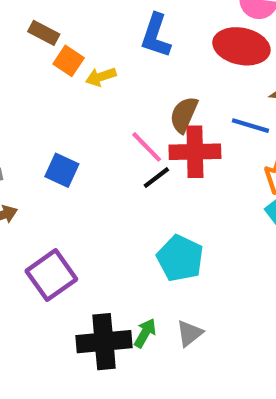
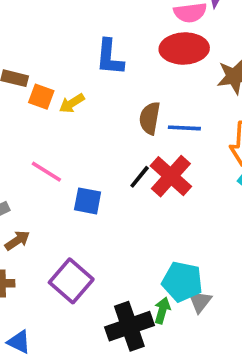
blue line: (250, 126) -> (184, 128), moved
pink line: (147, 147) -> (46, 172), moved
red cross: (195, 152) -> (171, 176), moved, turned -33
blue square: (62, 170) -> (88, 201), moved
cyan pentagon: (180, 258) -> (182, 282), moved

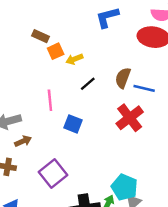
blue L-shape: (110, 57) -> (107, 17), moved, turned 60
orange square: (41, 97) -> (56, 51), turned 35
pink line: (46, 172) -> (50, 100), turned 42
black line: (140, 177) -> (88, 84), moved

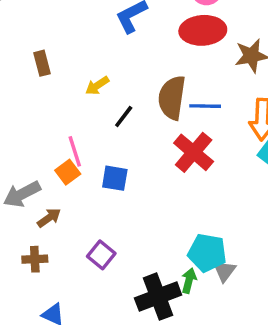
brown rectangle: (41, 36) -> (42, 63), turned 63
orange square: (56, 51) -> (68, 172), moved
brown semicircle: (123, 78) -> (172, 98), size x1.4
purple square: (53, 174) -> (101, 255), size x0.7

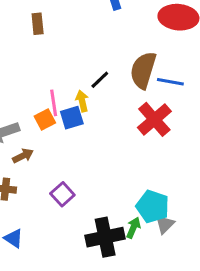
yellow arrow: (97, 86) -> (82, 101), moved, turned 102
blue square: (115, 178) -> (72, 118), moved, turned -35

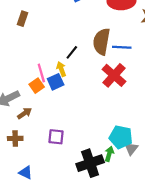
brown rectangle: (38, 24) -> (23, 19), turned 32
purple square: (62, 194) -> (56, 137), turned -35

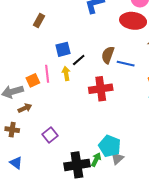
brown semicircle: (102, 42) -> (108, 55), size x0.7
red cross: (114, 75) -> (101, 89), moved, turned 30
blue square: (56, 82) -> (63, 49), moved
orange square: (37, 86) -> (33, 80), moved
purple square: (56, 137) -> (50, 135), turned 35

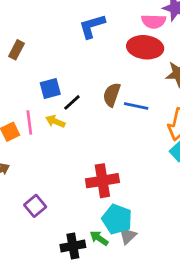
yellow arrow: (66, 73) -> (55, 121), turned -56
red cross: (101, 89) -> (102, 181), moved
green arrow: (96, 160) -> (99, 238), turned -80
black cross: (77, 165) -> (73, 246), size x0.7

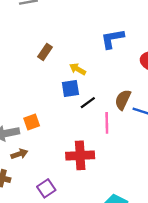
yellow arrow: (55, 121) -> (78, 69), moved
pink line: (29, 122) -> (107, 123), moved
red cross: (102, 181) -> (80, 155), moved

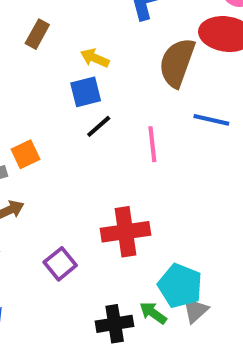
brown semicircle: (123, 100) -> (177, 63), moved, size x1.4
black line: (88, 103) -> (99, 126), moved
red cross: (80, 155) -> (126, 232), moved

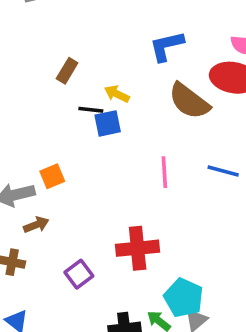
brown semicircle: (177, 63) -> (189, 101), turned -75
blue line: (211, 120) -> (223, 171), moved
black line: (99, 126) -> (91, 110), moved, turned 45

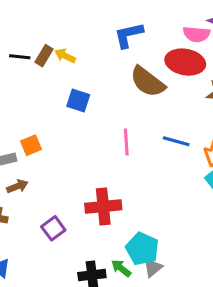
yellow arrow: (117, 94) -> (65, 56), moved
black line: (91, 110) -> (20, 57), moved
blue square: (108, 123) -> (78, 101), turned 30

